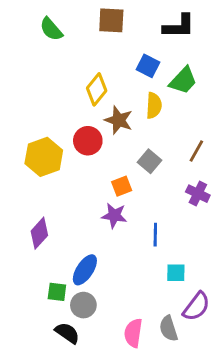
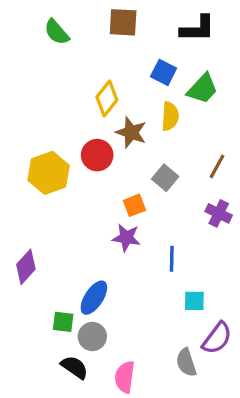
purple diamond: (39, 233) -> (26, 267), moved
pink semicircle: (133, 333) -> (125, 377), moved

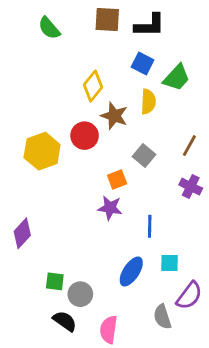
black L-shape: (198, 29) -> (150, 25), moved
blue ellipse: (94, 298) -> (131, 272), moved

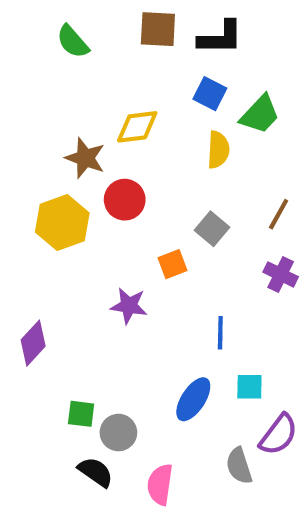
yellow diamond: (93, 86) -> (137, 127), turned 44
brown star: (114, 116) -> (85, 158), moved
purple star: (110, 208) -> (129, 306), moved

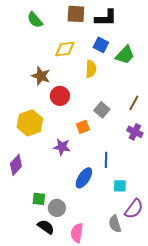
yellow diamond: (137, 127) -> (65, 49), moved
yellow semicircle: (218, 150) -> (91, 69), moved
yellow hexagon: (62, 223) -> (30, 123), moved
blue ellipse: (193, 399) -> (84, 178), moved

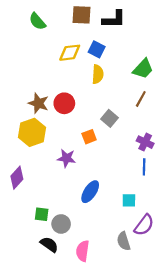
blue square: (101, 45) -> (97, 49), moved
green trapezoid: (125, 55) -> (143, 69), moved
brown star: (41, 76) -> (38, 103), moved
brown line: (134, 103) -> (141, 99), moved
blue line: (106, 160) -> (144, 167), moved

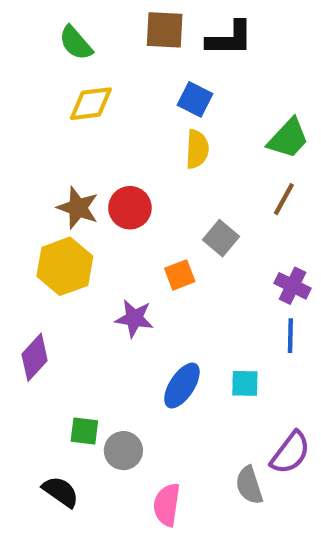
yellow diamond: (70, 53) -> (91, 104), moved
cyan square: (129, 200) -> (245, 383), moved
black semicircle: (49, 244) -> (61, 492), moved

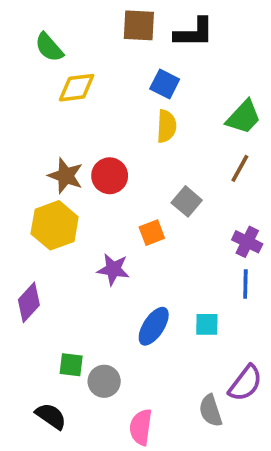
green semicircle: (76, 43) -> (49, 47), moved

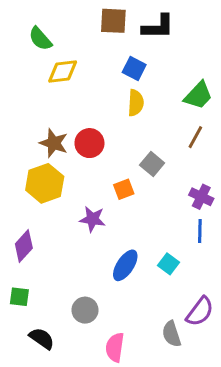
cyan square: (207, 324) -> (169, 264), turned 36
green square: (71, 365) -> (19, 297), moved

